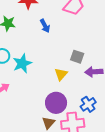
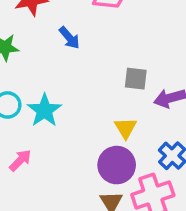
yellow triangle: (61, 74) -> (126, 128), moved

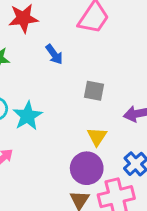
gray square: (136, 79) -> (94, 91), moved

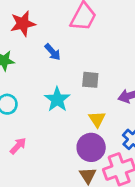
cyan star: (28, 116) -> (57, 99), moved

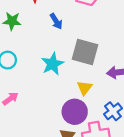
gray square: (90, 80) -> (85, 52), size x1.6

